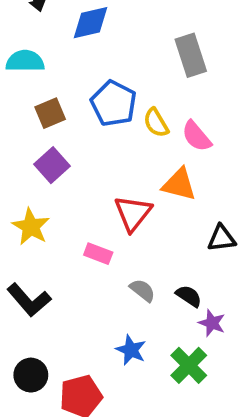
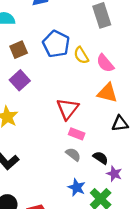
orange triangle: (179, 184) -> (107, 93), moved
pink rectangle: (98, 254) -> (77, 134), moved
blue star: (131, 350) -> (77, 187), moved

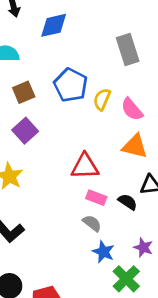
yellow semicircle: (81, 55) -> (102, 99), turned 54
red triangle: (68, 109) -> (85, 166), turned 50
black semicircle: (101, 158) -> (128, 202), moved
blue star: (77, 187) -> (103, 252), moved

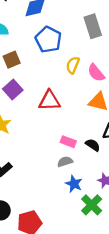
blue pentagon: (71, 85) -> (48, 40), moved
red triangle: (85, 166) -> (49, 101), moved
gray semicircle: (92, 223) -> (65, 162), turned -56

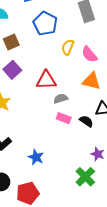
gray semicircle: (65, 162) -> (61, 99), moved
blue star: (74, 184) -> (36, 157), moved

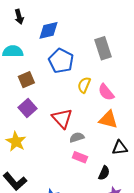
red triangle: (46, 80) -> (62, 118), turned 50
black semicircle: (86, 121) -> (104, 173), moved, turned 80

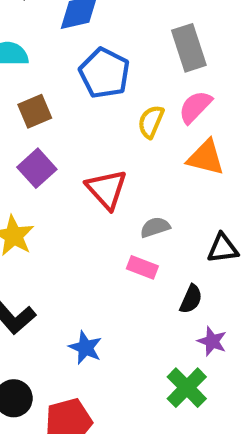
pink semicircle: (106, 92) -> (195, 107), moved, turned 84
orange triangle: (108, 120) -> (206, 158), moved
gray semicircle: (77, 137) -> (155, 227), moved

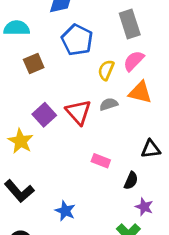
purple square: (37, 168) -> (44, 115), moved
gray semicircle: (155, 227) -> (109, 104), moved

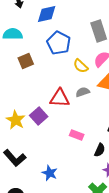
yellow semicircle: (106, 70) -> (81, 66), turned -70
red triangle: (78, 112) -> (60, 98), turned -45
purple square: (44, 115) -> (39, 116), moved

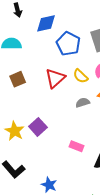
blue pentagon: (59, 43) -> (68, 44), moved
brown square: (26, 61) -> (18, 79), moved
red triangle: (60, 98) -> (55, 78), moved, turned -45

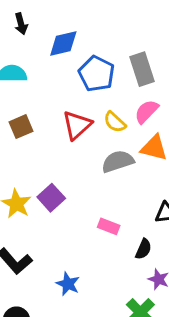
gray semicircle: (83, 103) -> (118, 161), size x1.5

